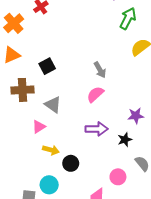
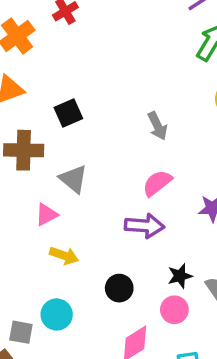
pink semicircle: (95, 94) -> (157, 183), moved
black star: (125, 140) -> (180, 276), moved
black circle: (71, 163) -> (119, 288), moved

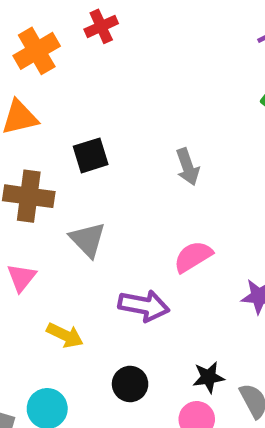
gray arrow: (158, 126) -> (188, 167), moved
pink triangle: (46, 215) -> (21, 278), moved, turned -30
purple arrow: (145, 226) -> (144, 306), moved

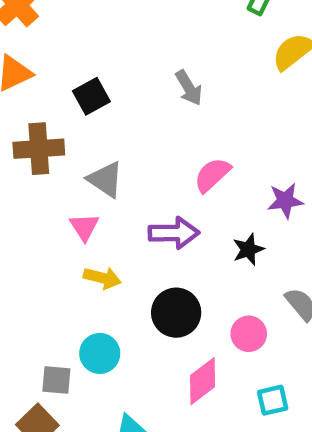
pink triangle: (21, 278) -> (84, 227), moved
black star: (209, 377) -> (248, 249), moved
black circle: (130, 384) -> (176, 313), size x1.4

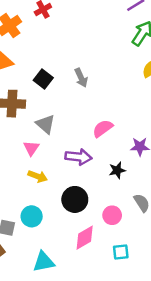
gray arrow: (189, 88) -> (81, 78), moved
black square: (91, 96) -> (43, 79), turned -30

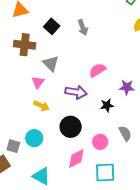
cyan square: (121, 252) -> (105, 173), size x1.5
cyan triangle: (44, 262) -> (41, 176), turned 36

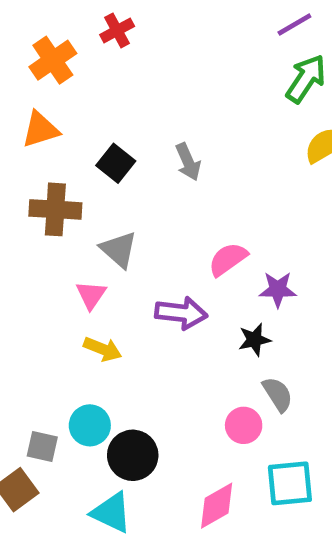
purple star: (127, 87) -> (278, 289), moved
black circle: (71, 127) -> (133, 455), moved
gray semicircle: (125, 133) -> (278, 394), moved
pink diamond: (76, 159) -> (217, 506), moved
cyan square: (105, 173) -> (290, 483), moved

